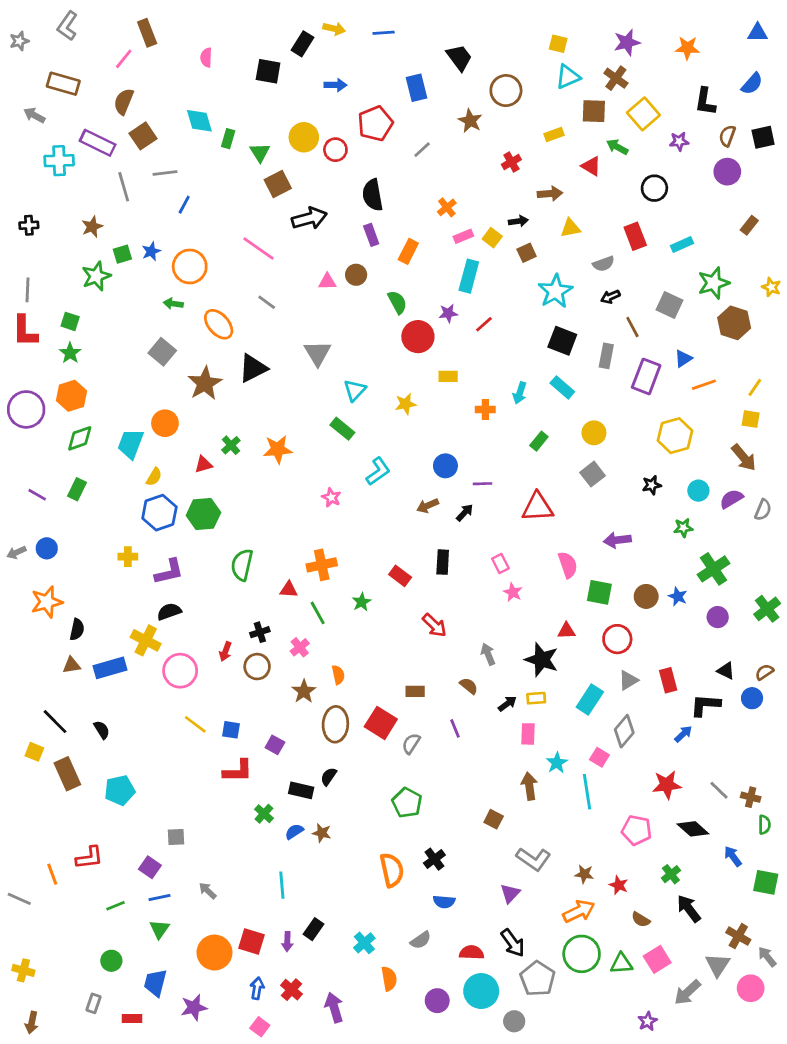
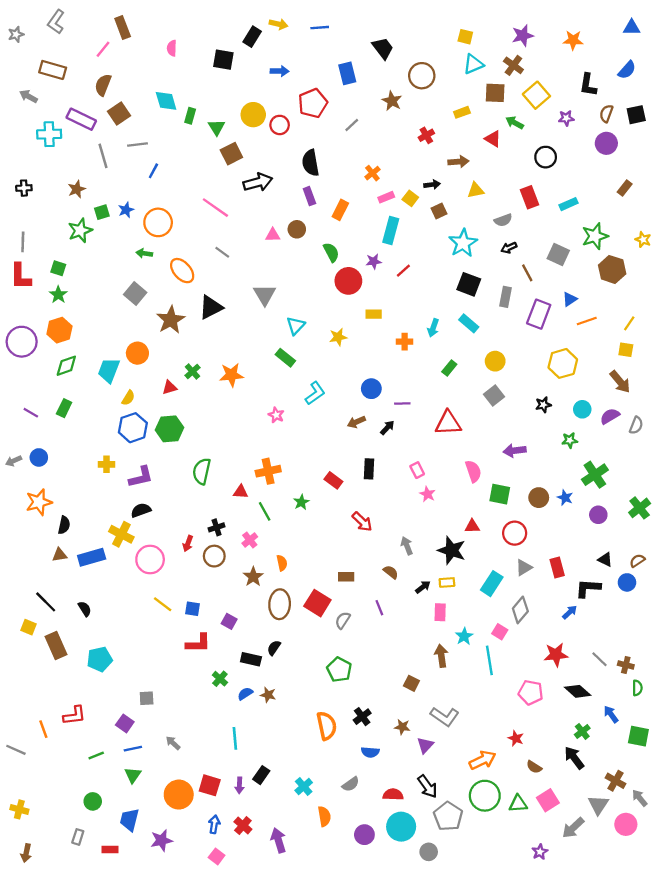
brown star: (584, 874) -> (402, 727), moved
green cross: (671, 874) -> (582, 731), moved

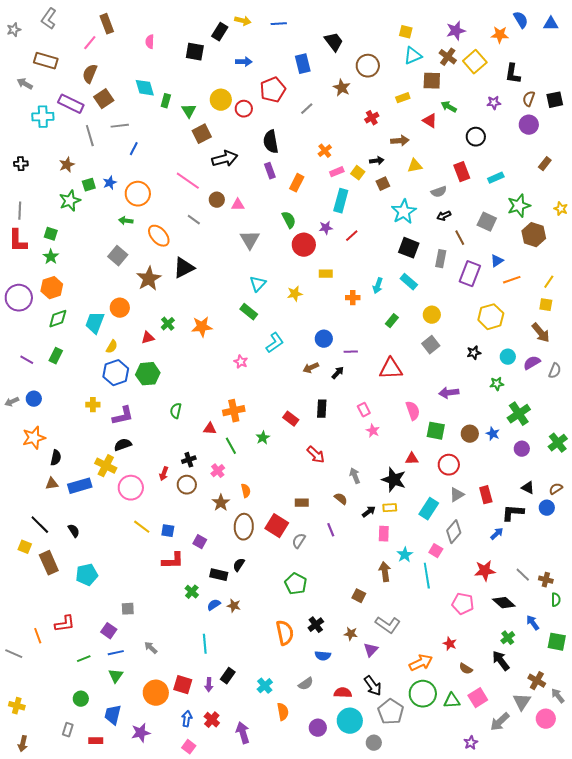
blue semicircle: (627, 70) -> (521, 20), moved, turned -72
yellow square: (536, 95) -> (475, 62), moved
brown circle: (297, 229) -> (217, 200), moved
gray triangle: (265, 295) -> (250, 240), moved
green semicircle: (202, 471) -> (176, 411), size x0.7

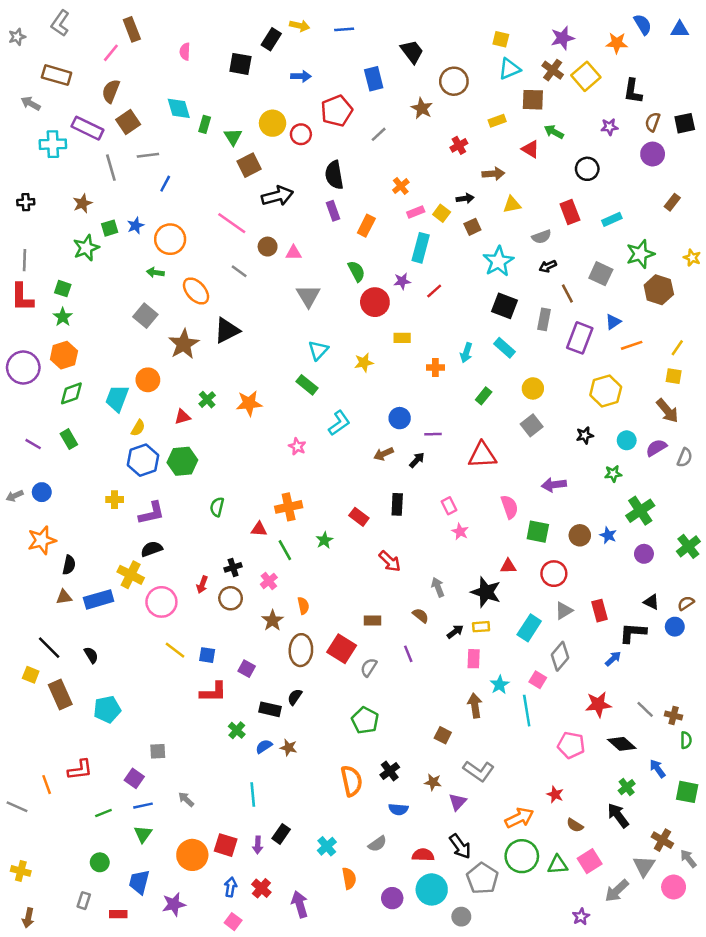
green rectangle: (56, 356) -> (69, 439), turned -56

